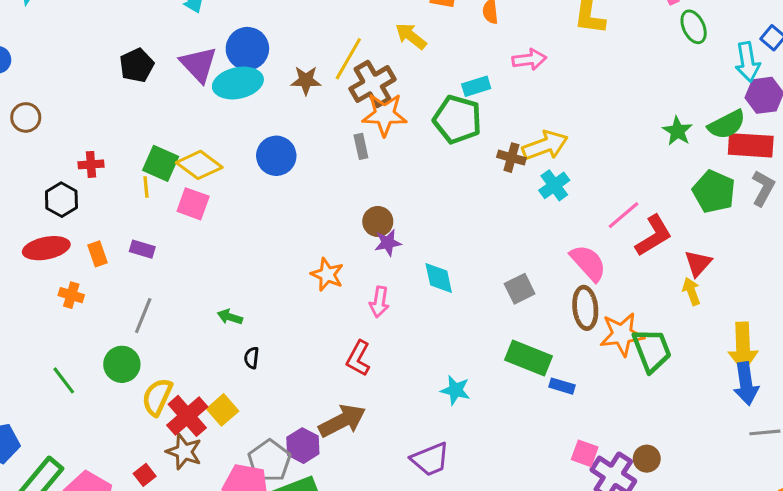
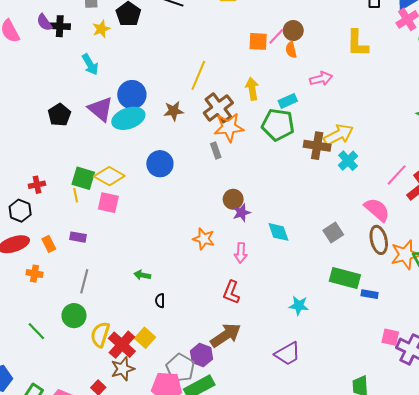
yellow arrow: (411, 36) -> (252, 89), moved, turned 50
yellow line: (348, 59) -> (198, 75), moved
brown cross: (511, 158) -> (317, 146), size x1.4
brown star: (184, 452) -> (123, 369), turned -30

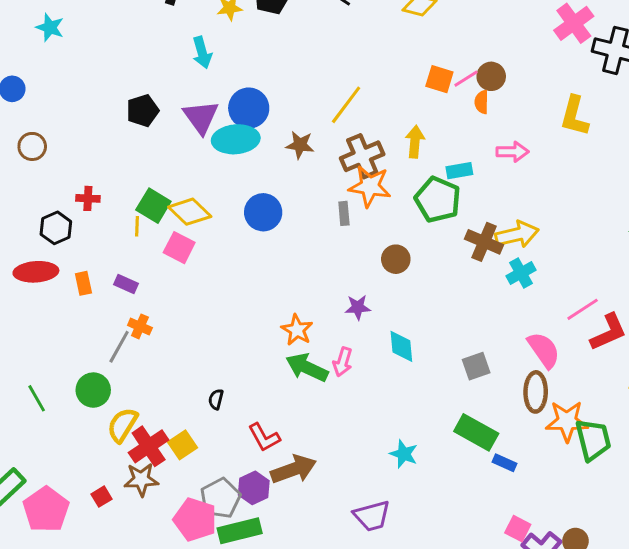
brown circle: (233, 199) -> (396, 259), moved
orange cross: (35, 274) -> (140, 326), moved
green arrow: (142, 275) -> (307, 368), moved, size x1.8
red L-shape: (231, 292) -> (264, 437), moved, turned -65

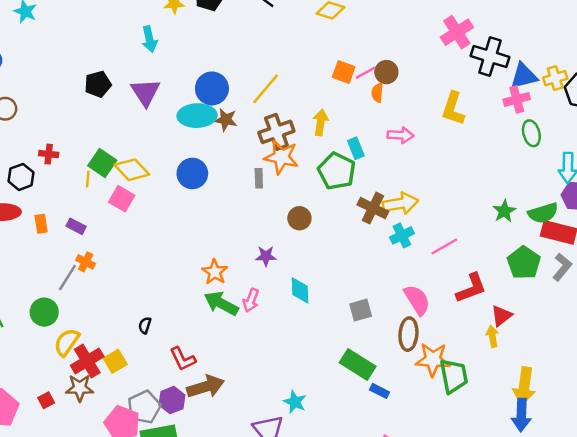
blue circle: (249, 108) -> (212, 88), moved
cyan ellipse: (236, 139) -> (197, 116), moved
cyan rectangle: (459, 171) -> (356, 148), turned 75
pink line: (583, 309) -> (444, 246), moved
cyan star: (404, 454) -> (295, 402), moved

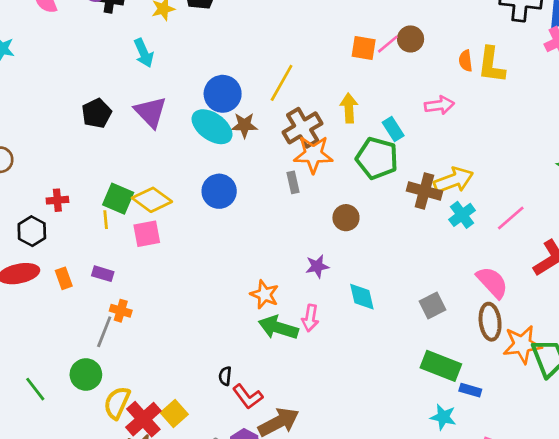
orange semicircle: (377, 93) -> (466, 61), moved
cyan ellipse: (197, 116) -> (212, 127), turned 48
pink square: (122, 199) -> (147, 234), turned -30
black semicircle: (145, 325) -> (225, 376), moved
cyan star: (295, 402) -> (443, 417), moved

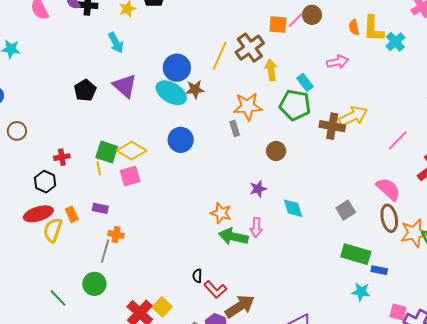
brown cross: (303, 128) -> (250, 48), moved
cyan cross: (462, 215) -> (395, 42), moved
yellow semicircle: (117, 403) -> (53, 230), moved

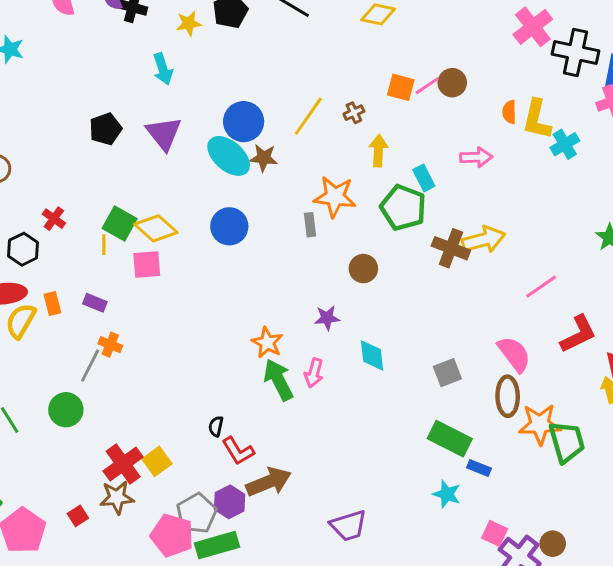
brown cross: (250, 48) -> (354, 113), size x0.5
red cross: (62, 157) -> (54, 219), turned 35
green arrow: (233, 237) -> (278, 380), turned 40

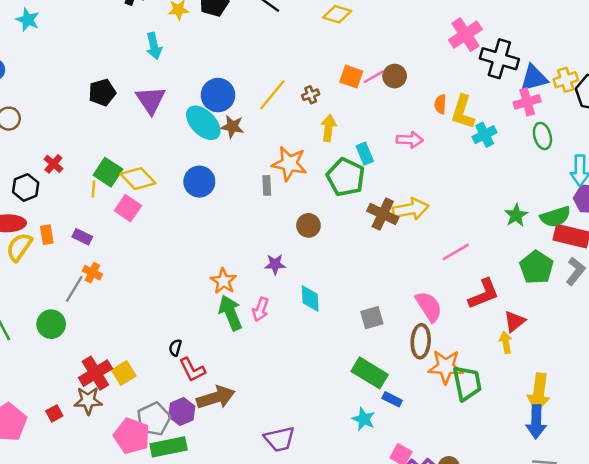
pink square: (147, 264) -> (128, 208), turned 35

